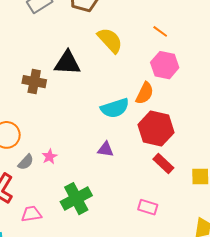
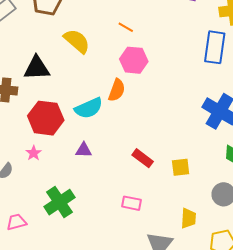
red hexagon: (156, 129) -> (46, 118), moved
pink star: (49, 157) -> (34, 153), moved

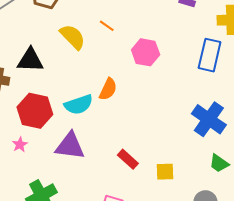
orange line: (126, 27) -> (107, 26), moved
pink hexagon: (134, 60) -> (146, 52), moved
purple triangle: (84, 150) -> (70, 146), size x1.8

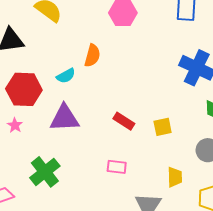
cyan semicircle: (79, 105) -> (66, 76), size x0.7

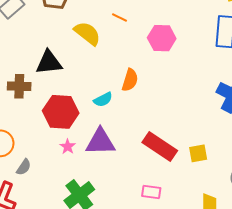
red rectangle: (124, 121) -> (160, 146), size x1.6
pink star: (15, 125) -> (68, 147), moved

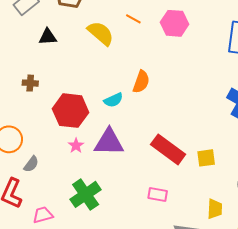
pink hexagon: (162, 38) -> (175, 23), moved
black triangle: (49, 63) -> (48, 37), moved, size x0.7
brown cross: (19, 86) -> (30, 83), size x0.7

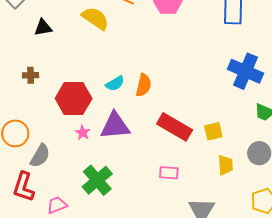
orange semicircle: (141, 82) -> (143, 85), moved
gray semicircle: (31, 164) -> (40, 156), size x1.4
yellow trapezoid: (215, 209) -> (225, 165), moved

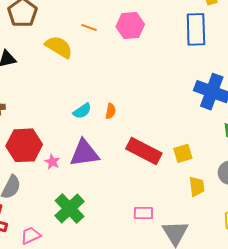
orange semicircle: (143, 85) -> (111, 111), size x0.7
red hexagon: (74, 98) -> (24, 145), moved
pink rectangle: (169, 173) -> (143, 213), moved

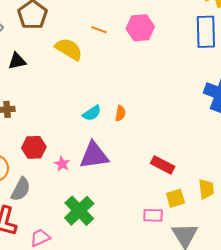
red hexagon: (24, 145) -> (34, 147), size x0.7
red rectangle: (144, 151) -> (163, 165), moved, size x0.7
yellow square: (183, 153) -> (175, 198), moved

